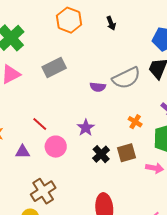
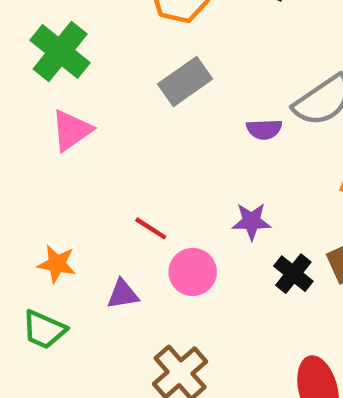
gray rectangle: (54, 67) -> (185, 81), moved
purple star: (86, 128) -> (251, 221), turned -30

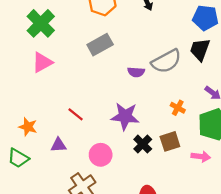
purple star: (251, 221) -> (125, 116), size x1.5
pink circle: (193, 272) -> (101, 155), moved

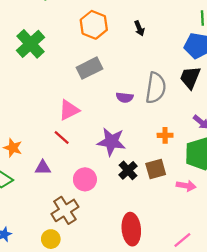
gray semicircle: (166, 61) -> (156, 88), turned -56
pink triangle: (42, 62) -> (69, 110), moved
orange cross: (178, 108) -> (165, 135), turned -32

